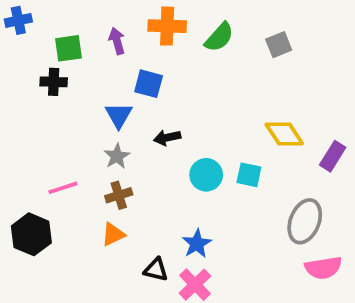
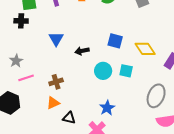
blue square: (149, 84) -> (115, 41), moved
gray star: (117, 156) -> (16, 61), moved
blue star: (197, 244) -> (107, 108), moved
black triangle: (156, 270) -> (69, 118), moved

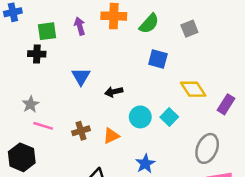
blue square: (115, 41) -> (158, 59), moved
cyan square: (126, 71) -> (169, 117), turned 32
pink line: (26, 78) -> (43, 126), turned 35
orange triangle: (53, 103) -> (111, 136), moved

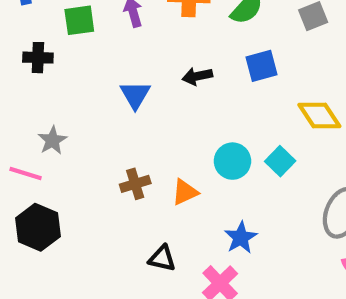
black cross: (37, 54) -> (38, 58), moved
blue square: (158, 59) -> (261, 66), turned -30
black arrow: (114, 92) -> (197, 76), moved
pink line: (43, 126) -> (26, 173), moved

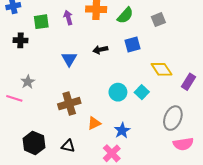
brown cross: (135, 184) -> (69, 104), size x1.5
orange triangle: (185, 192) -> (94, 123), moved
black hexagon: (38, 227) -> (34, 143), moved
black triangle: (162, 258) -> (68, 146), moved

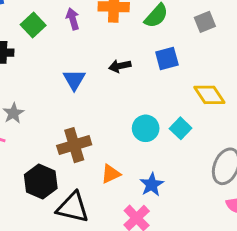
green square: (41, 22) -> (33, 25), turned -35
black hexagon: (34, 143) -> (41, 182), moved
black triangle: (68, 146) -> (73, 207), size x1.6

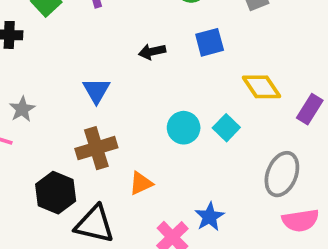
blue triangle: (74, 80) -> (96, 91), moved
blue star: (152, 185) -> (210, 217), moved

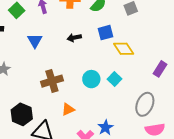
yellow diamond: (262, 87) -> (124, 49), moved
blue triangle: (96, 91) -> (35, 41), moved
brown cross: (96, 148) -> (52, 81), moved

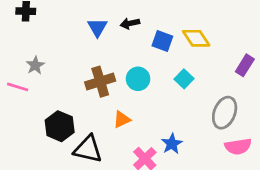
blue square: (105, 33) -> (162, 41), moved, turned 35
blue triangle: (35, 41) -> (97, 27), moved
cyan circle: (91, 79) -> (138, 79), moved

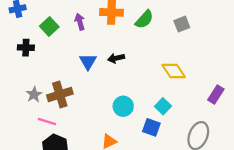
blue square: (162, 41) -> (151, 127), moved
brown cross: (100, 82) -> (60, 94), moved
pink line: (18, 87) -> (47, 121), moved

